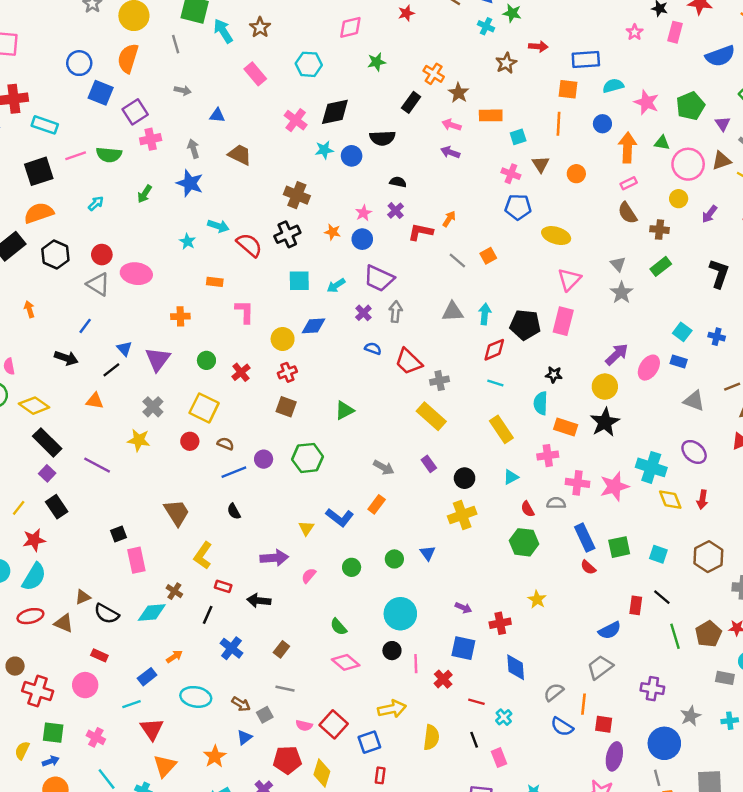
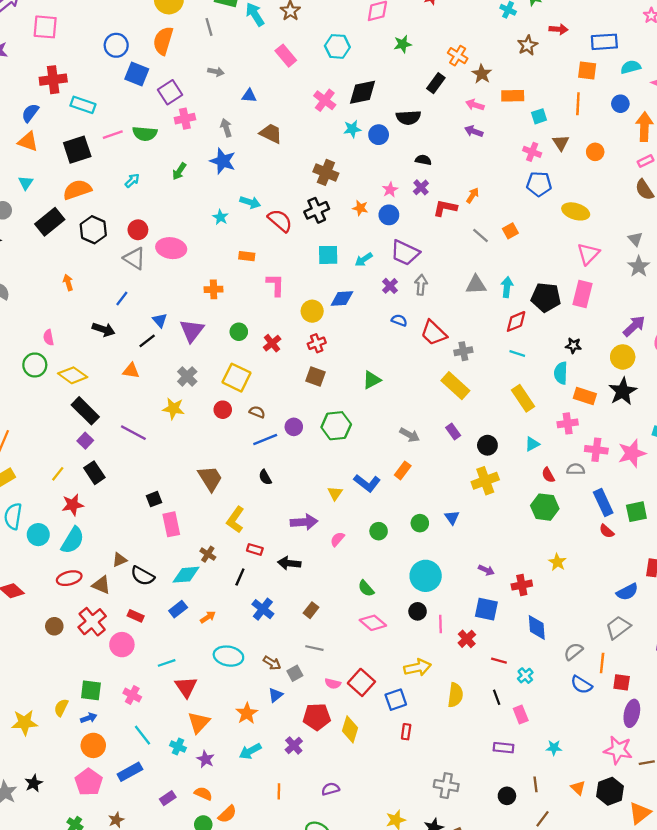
blue rectangle: (147, 677) -> (178, 609), moved
red cross: (38, 691) -> (92, 622), moved, turned 32

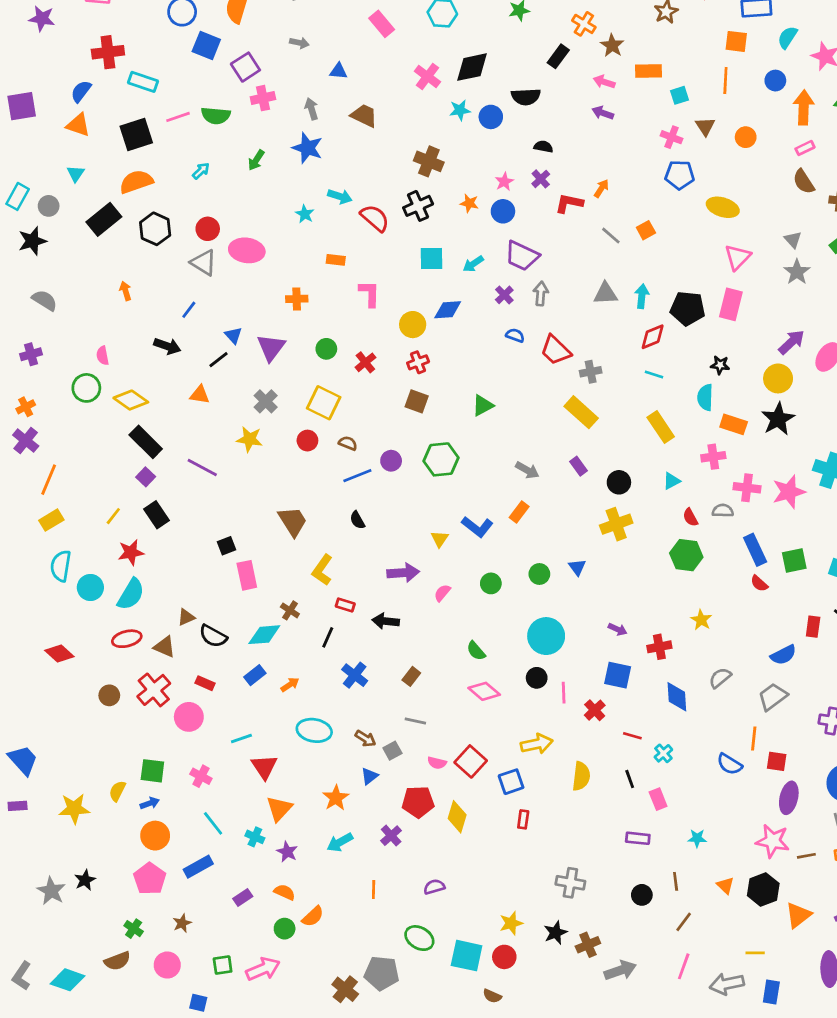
cyan semicircle: (631, 67) -> (787, 37), turned -42
gray semicircle: (573, 651) -> (720, 678), moved

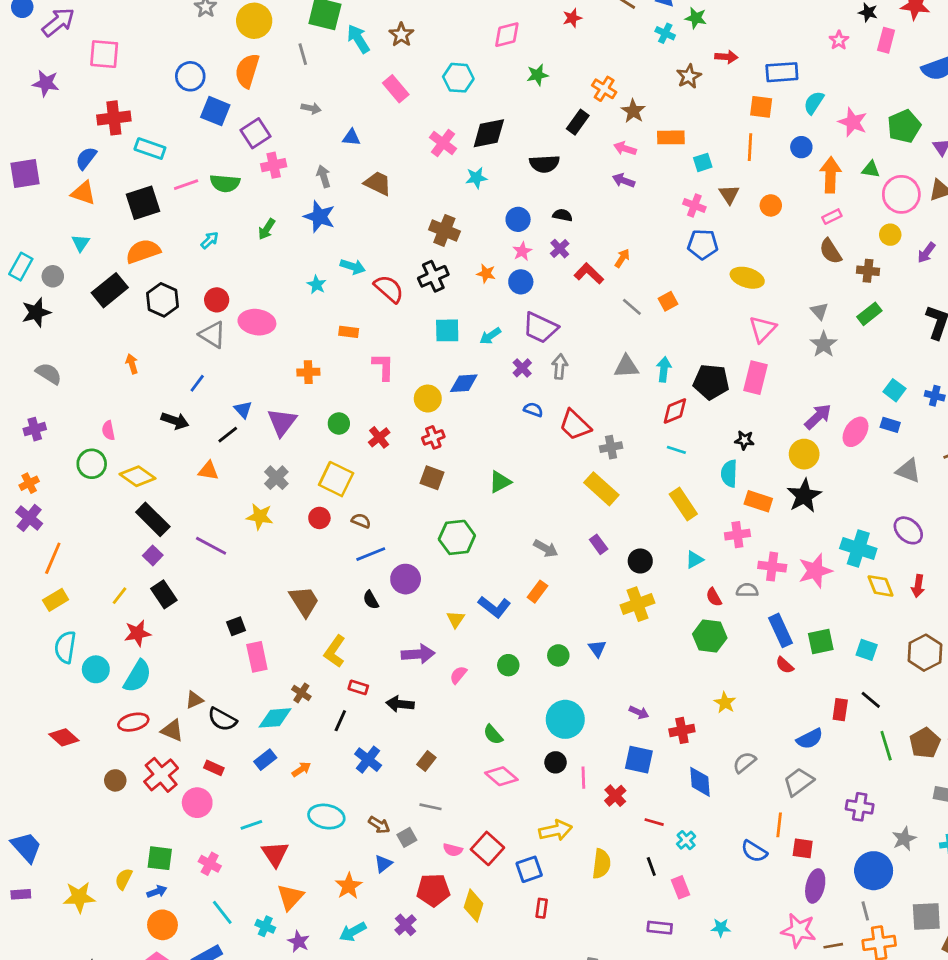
blue circle: (491, 117) -> (518, 219), moved
red L-shape: (569, 203) -> (589, 274), turned 32
purple circle: (391, 461) -> (406, 579), moved, size x1.4

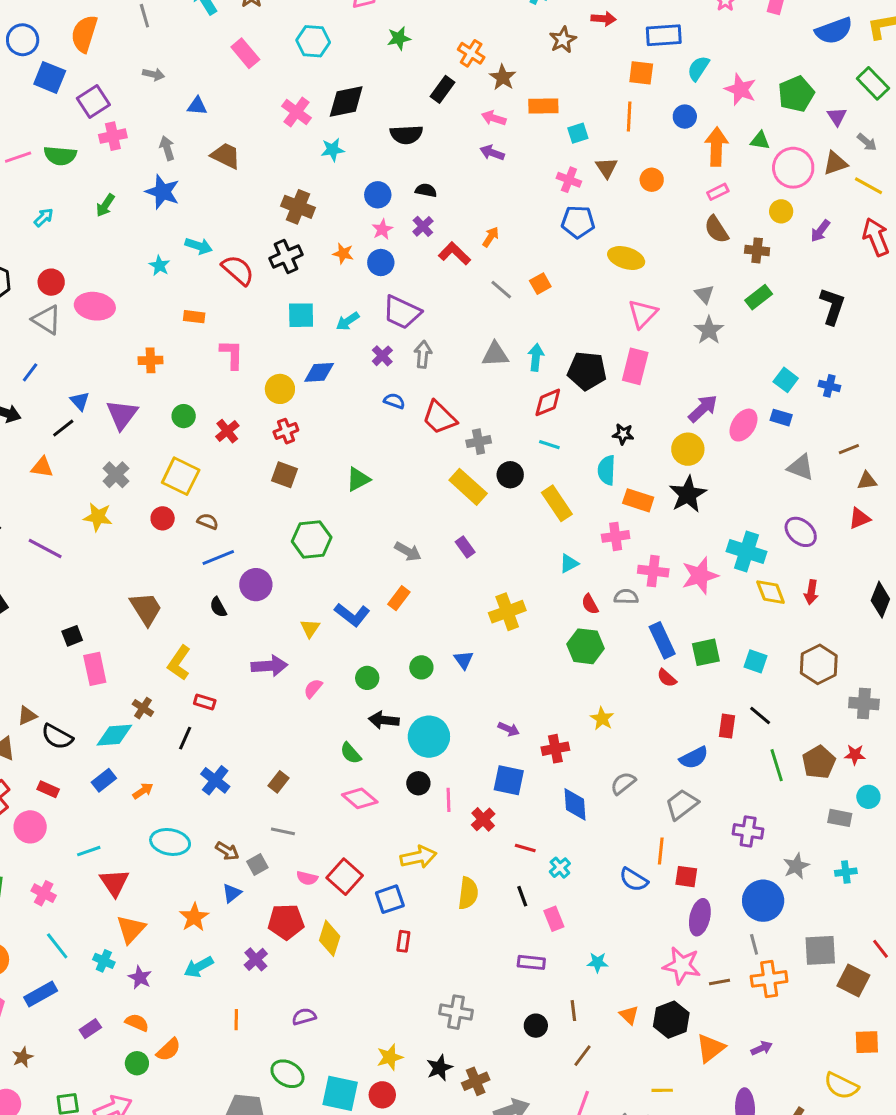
black circle: (640, 561) -> (510, 475), moved
black arrow: (400, 704) -> (384, 720), moved

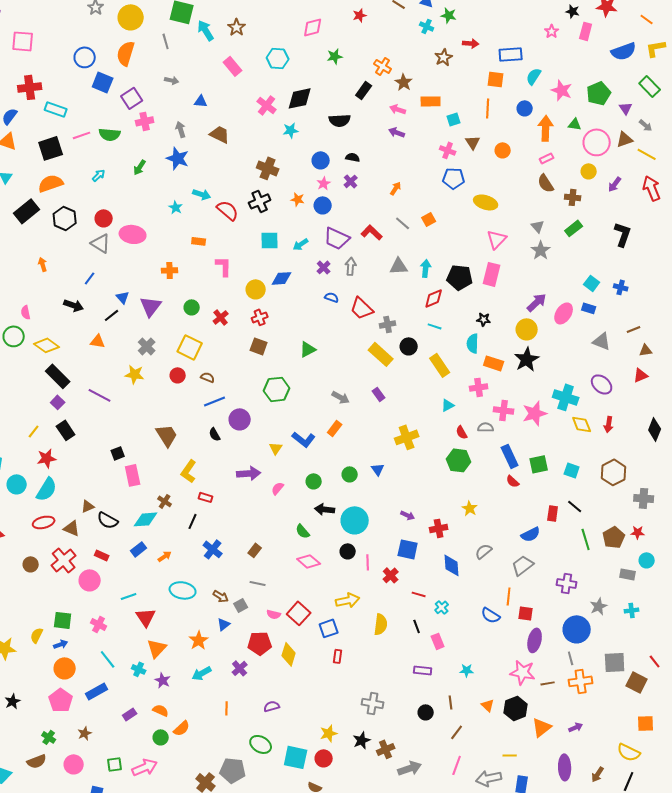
red L-shape: (455, 253) -> (372, 232), moved

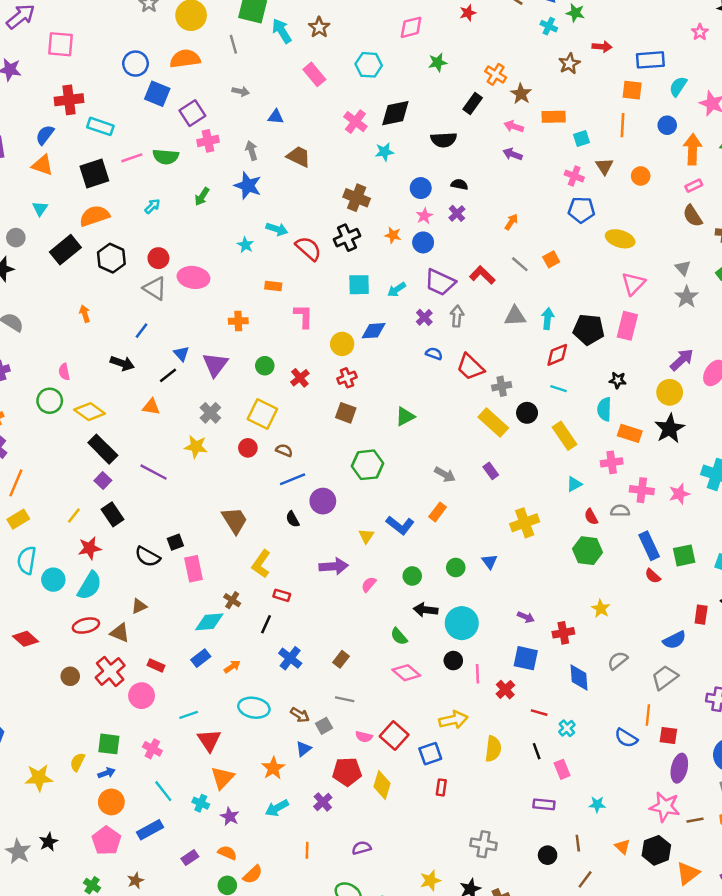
orange semicircle: (126, 53) -> (185, 59), turned 65
pink star: (535, 413) -> (679, 494), size x0.7
black semicircle: (108, 520) -> (148, 557), moved

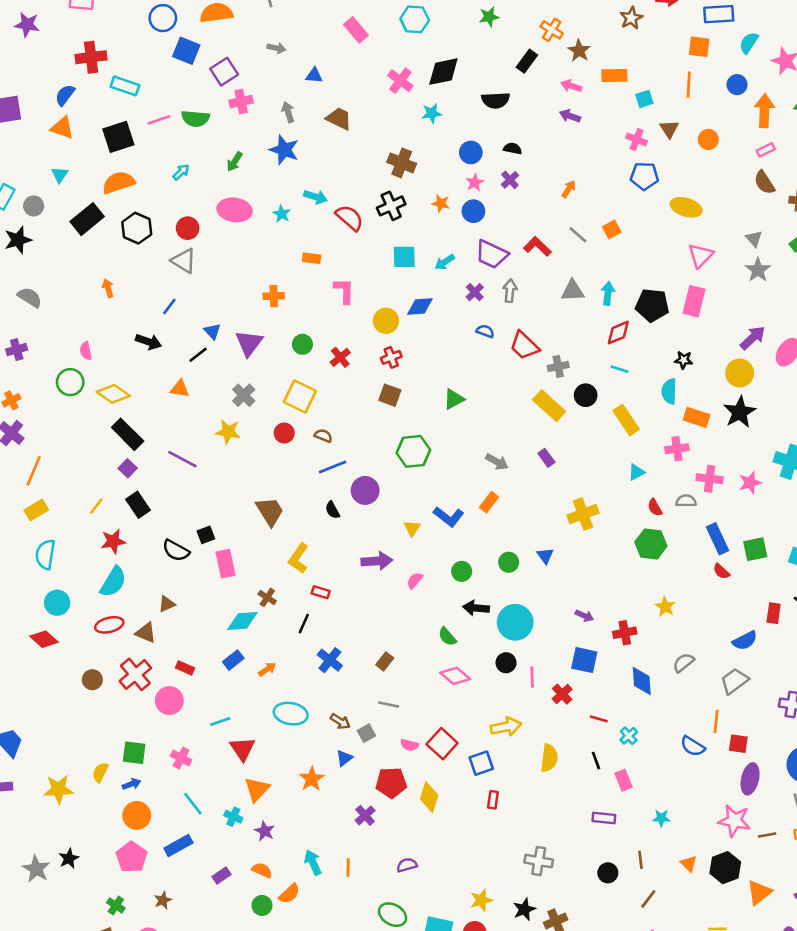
pink ellipse: (193, 277) -> (235, 210), moved
cyan circle: (53, 580) -> (57, 603), moved
cyan arrow: (277, 808) -> (313, 862), moved, turned 95

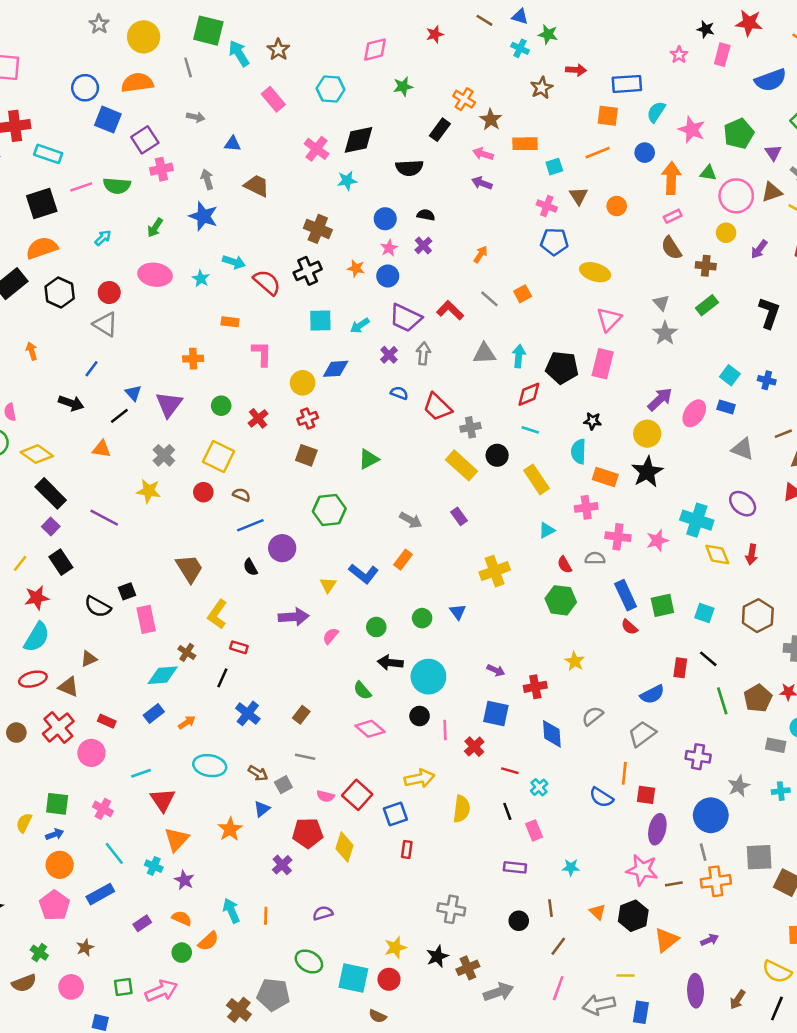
orange line: (689, 85) -> (598, 153), turned 65

